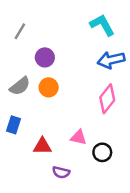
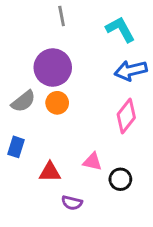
gray line: (20, 31) -> (62, 16), moved, turned -42
purple circle: (45, 57) -> (53, 68), size x1.6

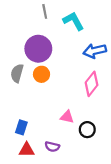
cyan L-shape: (120, 29) -> (73, 21), moved
gray semicircle: (23, 101) -> (17, 73), turned 144
blue rectangle: (16, 147) -> (21, 127), moved
red triangle: (50, 172) -> (27, 150), moved

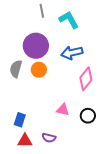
blue arrow: (95, 51) -> (72, 53), moved
black circle: (87, 130) -> (88, 116), moved

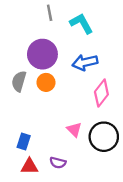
pink triangle: (63, 110) -> (74, 130), turned 32
black circle: (88, 116) -> (104, 137), size x1.6

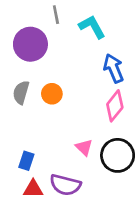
purple circle: (42, 54) -> (30, 44), moved
blue arrow: (85, 62) -> (114, 68), moved, turned 80
purple semicircle: (58, 163) -> (65, 185), size x1.6

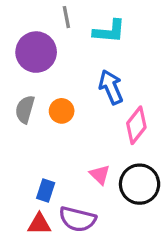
cyan L-shape: (92, 27) -> (109, 31), turned 124
blue arrow: (114, 68) -> (111, 87), moved
blue rectangle: (26, 161) -> (46, 191), moved

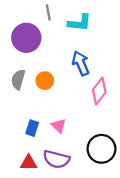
pink triangle: (100, 175) -> (59, 126), moved
black circle: (140, 184) -> (101, 149), moved
blue rectangle: (46, 191) -> (32, 128), moved

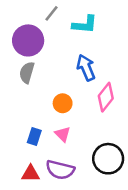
gray line: (48, 12) -> (52, 13), turned 49
gray semicircle: (18, 79) -> (27, 73), moved
orange circle: (45, 81) -> (63, 103), moved

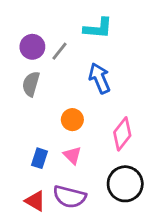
gray line: (52, 13) -> (60, 51), moved
purple circle: (28, 40) -> (32, 47), size x0.7
pink diamond: (106, 97) -> (122, 134), moved
red triangle: (31, 173) -> (35, 201), turned 30

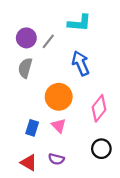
orange circle: (72, 120) -> (59, 97), size x1.5
black circle: (125, 184) -> (101, 149), size x0.7
purple semicircle: (70, 197) -> (56, 159), size x0.6

